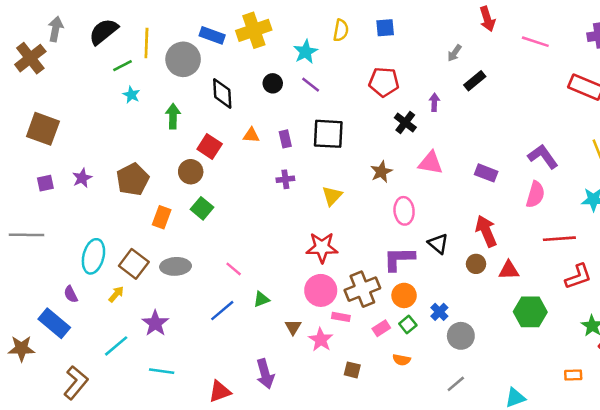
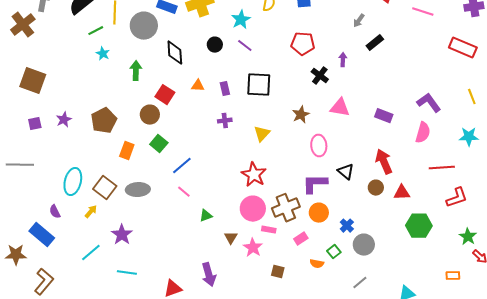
red star: (322, 247) -> (254, 175), turned 30
blue line: (222, 311) -> (182, 166), moved
green square: (408, 324) -> (334, 252), moved
brown L-shape: (76, 383) -> (44, 282), moved

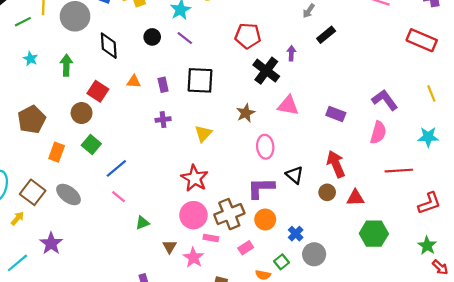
cyan star: (103, 54) -> (30, 59), moved
black cross: (320, 76) -> (266, 71), size x1.4
gray ellipse: (138, 190) -> (69, 194), turned 40
red L-shape: (457, 198) -> (429, 203), moved

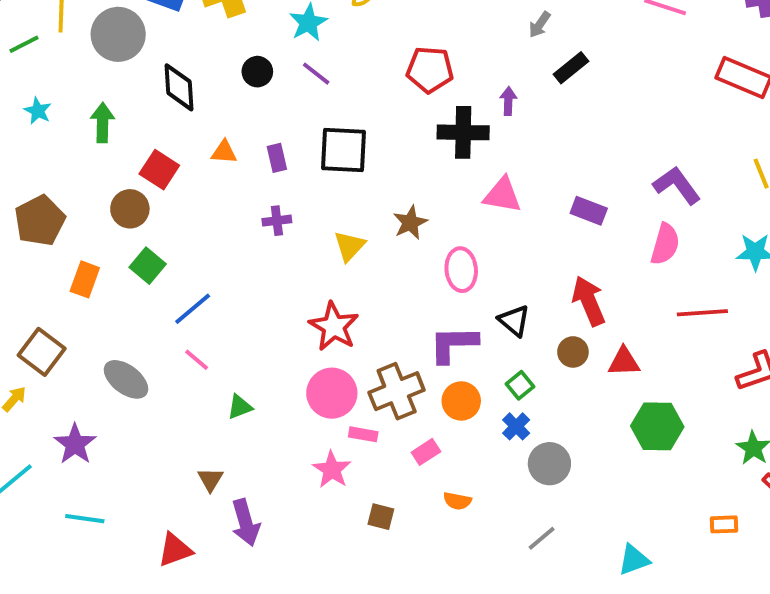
black cross: (266, 71) -> (463, 132), turned -36
brown star: (246, 113) -> (410, 223), moved
gray ellipse: (69, 194) -> (126, 379), moved
brown triangle: (170, 247) -> (210, 479), moved
green square: (281, 262) -> (520, 385), moved

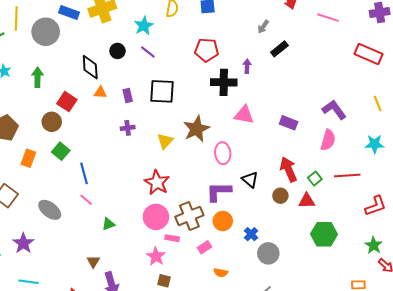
black diamond: (179, 87) -> (90, 67), moved
brown star: (410, 223) -> (196, 129), size x1.5
blue line: (193, 309) -> (84, 173), turned -65
green square: (520, 385) -> (315, 178), moved
brown square: (381, 517) -> (164, 281), moved

